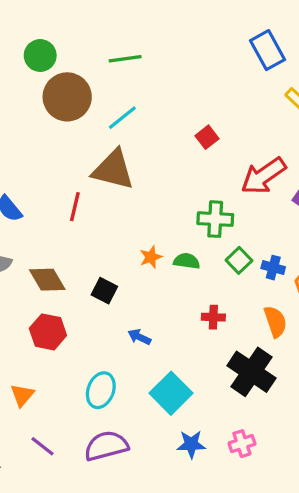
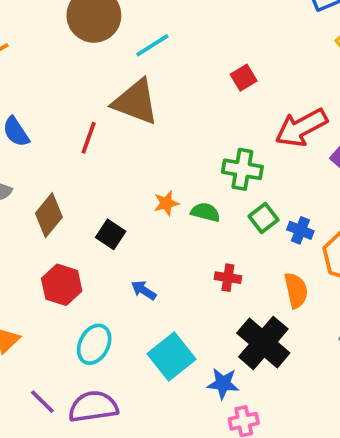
brown diamond: (47, 280) -> (49, 215), turned 63
red hexagon: (48, 332) -> (62, 285), moved
blue star: (191, 444) -> (223, 384), moved
purple line: (42, 446) -> (42, 402), moved

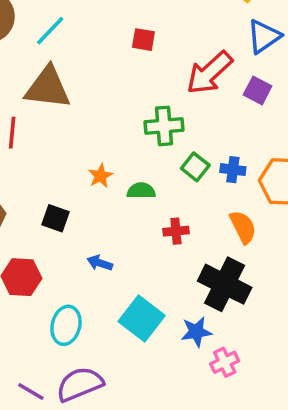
red square: (244, 78) -> (143, 40), turned -35
green semicircle: (205, 212) -> (141, 191), moved

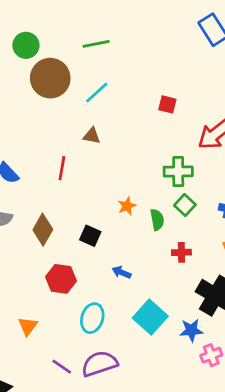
brown triangle: (48, 88) -> (92, 136), size x0.5
green square: (195, 167) -> (185, 205), moved
green semicircle: (141, 191) -> (157, 220), turned 75

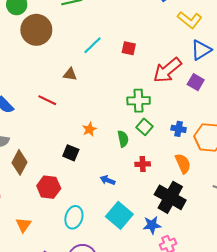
cyan line: (97, 92) -> (93, 45), moved
red line: (62, 168) -> (47, 100), turned -72
orange star: (127, 206) -> (89, 129), moved
brown diamond: (43, 230) -> (19, 162), moved
blue arrow: (121, 272) -> (108, 180), moved

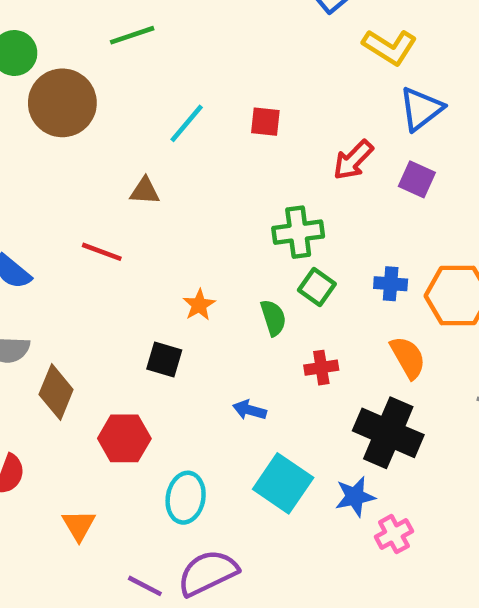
red arrow: (167, 70) -> (353, 160), size x0.7

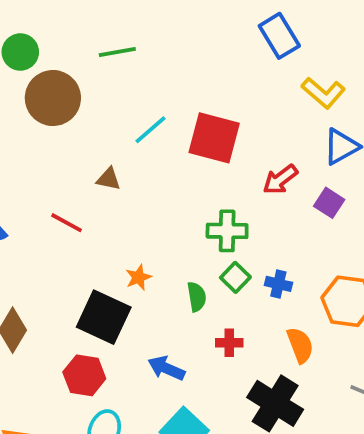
red square: (265, 122) -> (214, 138), size x2.0
blue cross: (391, 284) -> (278, 284), moved
black square: (164, 360) -> (104, 317), size x1.8
blue arrow: (250, 410) -> (166, 368), size x1.4
red hexagon: (124, 438) -> (84, 375), moved

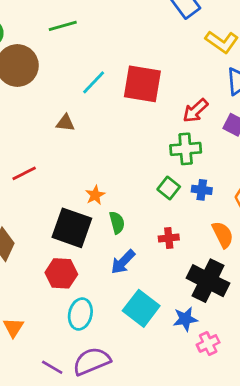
red line: (66, 223) -> (24, 173), moved, turned -50
green cross: (227, 231) -> (186, 149), moved
green semicircle: (197, 297) -> (117, 223), moved
blue arrow: (166, 368) -> (123, 262), turned -64

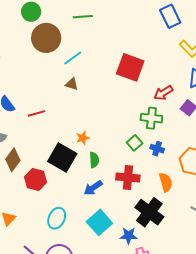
cyan line: (94, 82) -> (73, 58), moved
red cross: (169, 238) -> (128, 177), size x1.6
red hexagon: (61, 273) -> (36, 180), moved

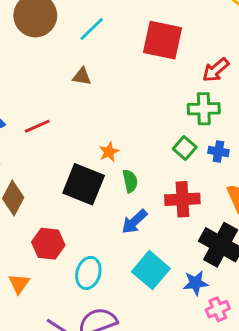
cyan line: (73, 58) -> (92, 29), moved
red hexagon: (36, 180) -> (48, 244), moved

